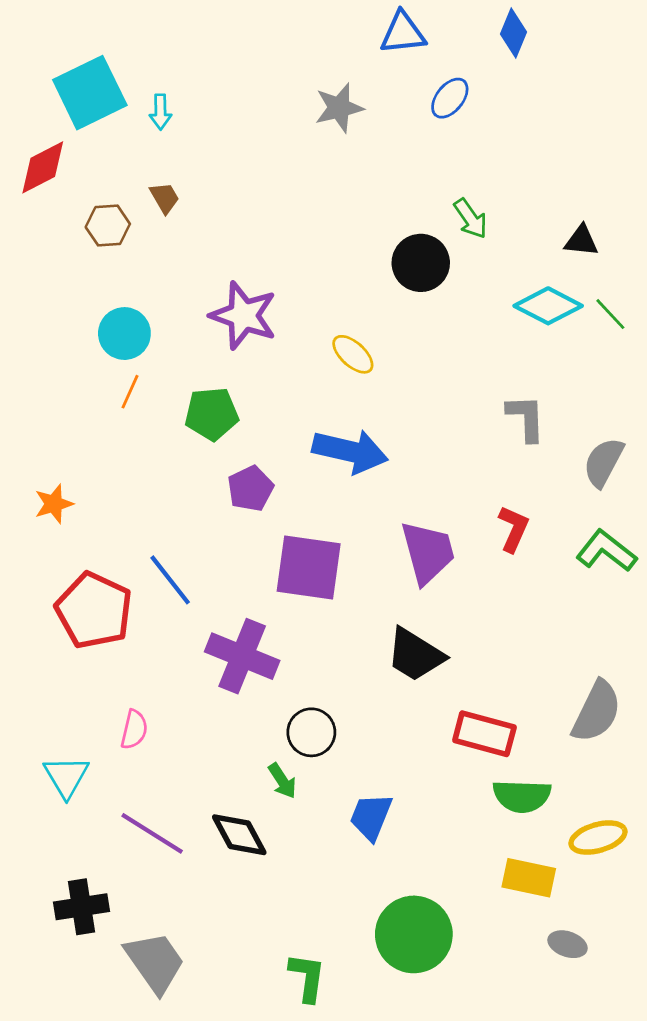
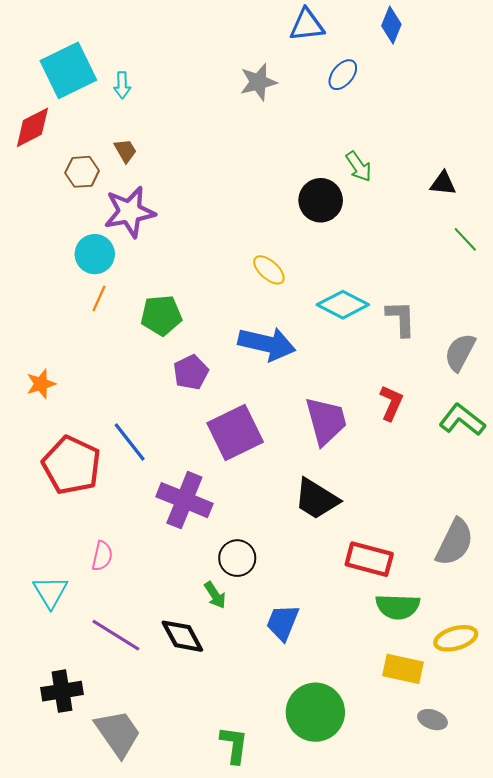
cyan diamond: (548, 306) -> (343, 305), moved
purple star: (244, 316) -> (130, 212), moved, turned -30
purple square: (309, 568) -> (235, 432), turned -34

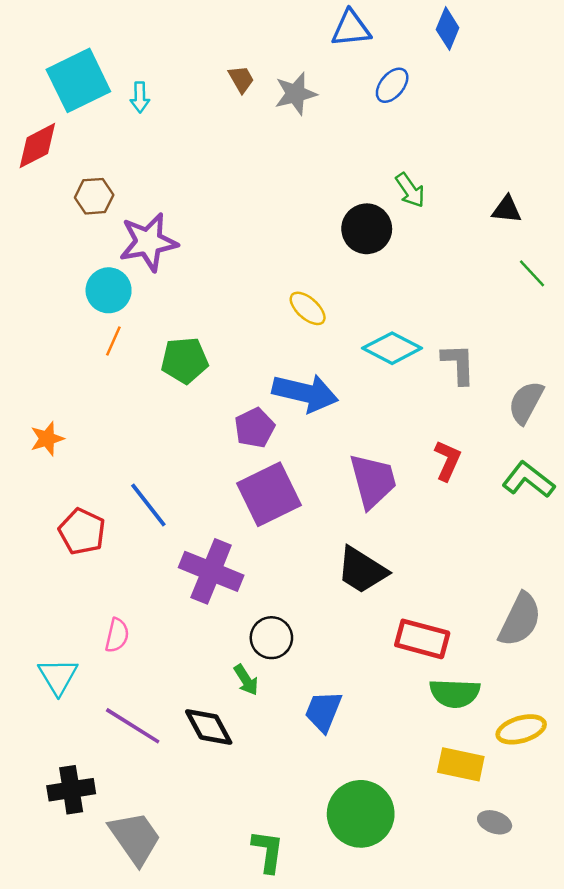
brown trapezoid: (125, 151) -> (241, 79), moved
purple pentagon: (191, 372) -> (255, 428), moved
red pentagon: (72, 465) -> (82, 532), size x0.7

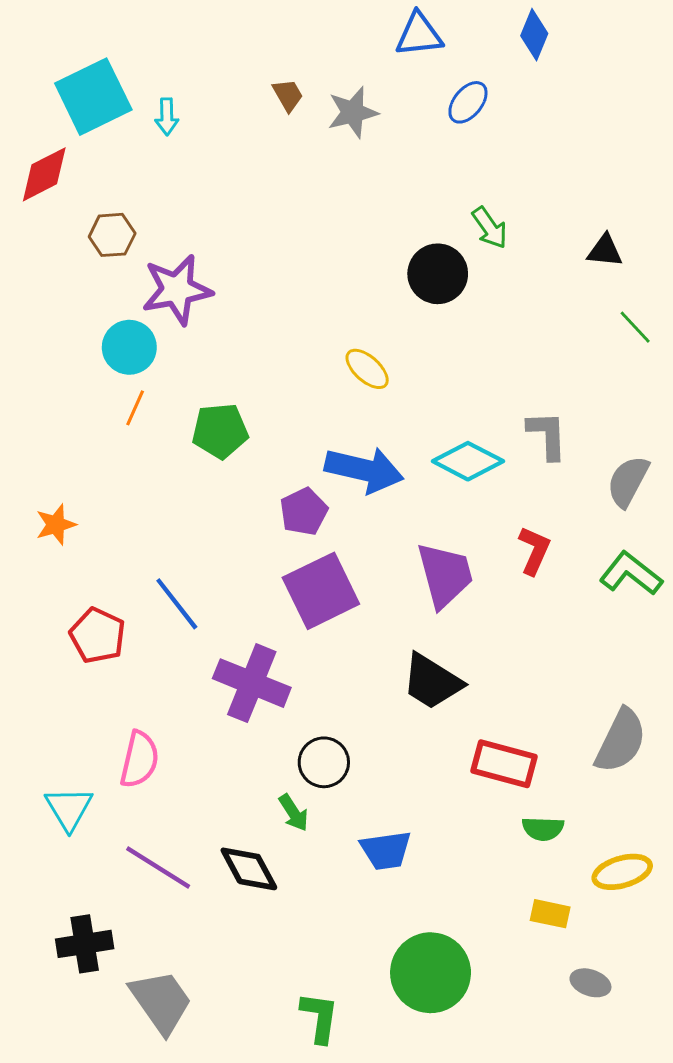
cyan diamond: (392, 348) -> (468, 461), moved
pink semicircle: (117, 635) -> (139, 759), size x1.4
green semicircle: (455, 693) -> (543, 829), size x0.7
blue trapezoid: (323, 711) -> (386, 850), turned -120
yellow rectangle: (461, 764) -> (550, 914), size x0.7

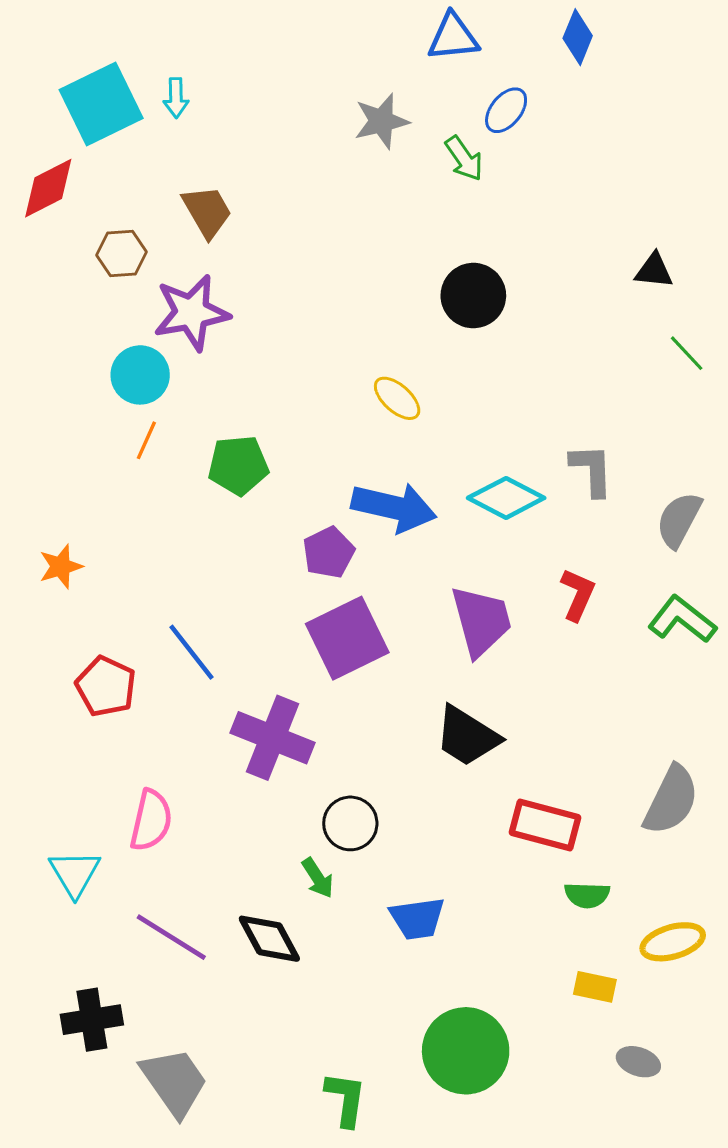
brown trapezoid: (288, 95) -> (207, 211), moved, size x1.5
cyan arrow: (167, 117) -> (176, 98), moved
green arrow: (490, 228) -> (464, 159), moved

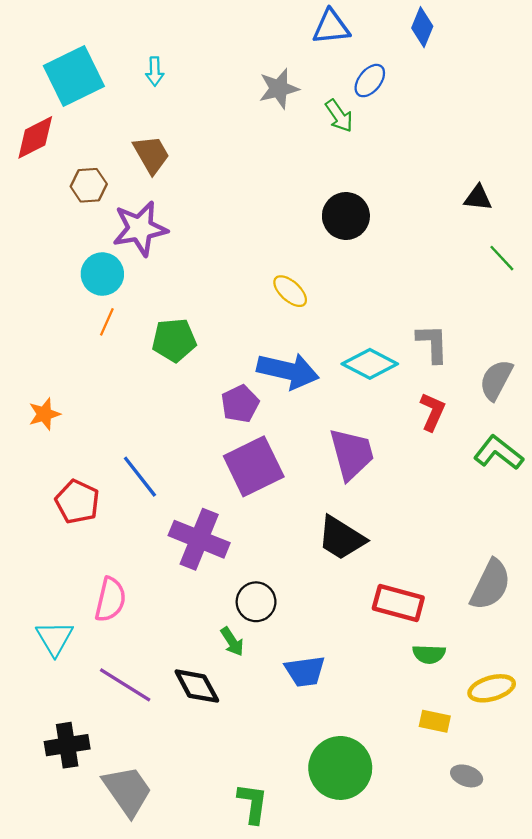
cyan arrow: (176, 98) -> (155, 71), moved
red L-shape: (578, 595) -> (432, 412), moved

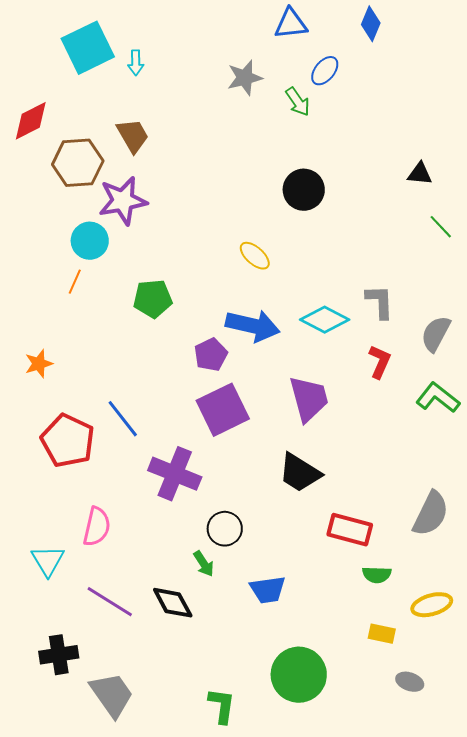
cyan square: (74, 76) -> (88, 48), moved
brown hexagon: (89, 185) -> (78, 163), size x1.6
orange line: (107, 322) -> (75, 282), moved
red pentagon: (77, 502) -> (68, 441), size x1.4

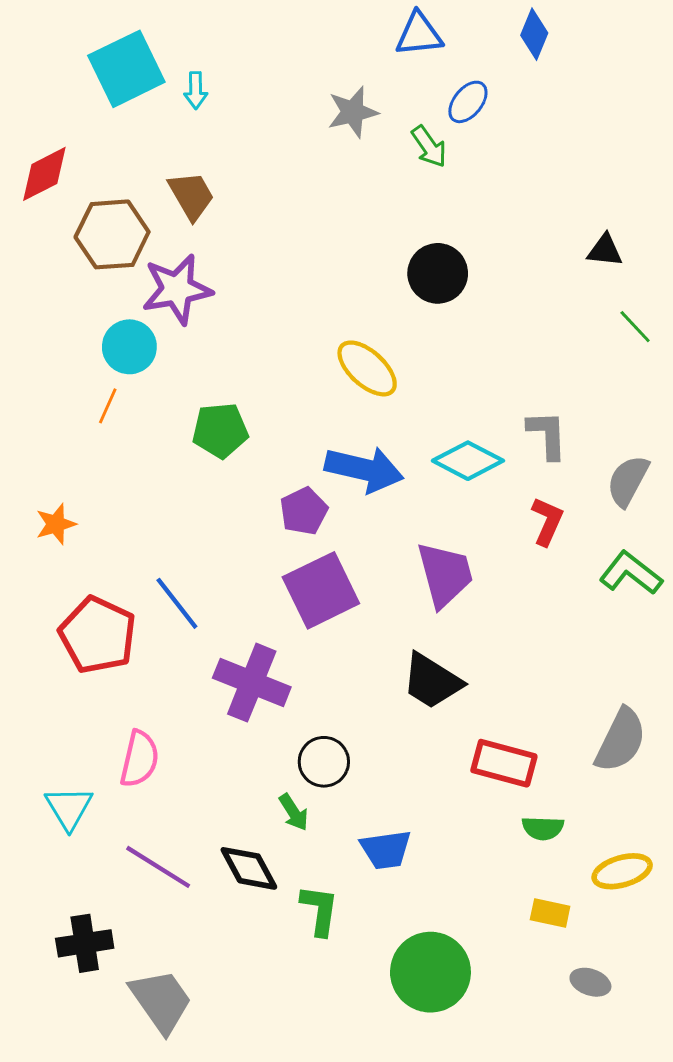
yellow ellipse: (255, 256) -> (367, 368), size x1.4
green L-shape: (222, 706) -> (320, 910), moved

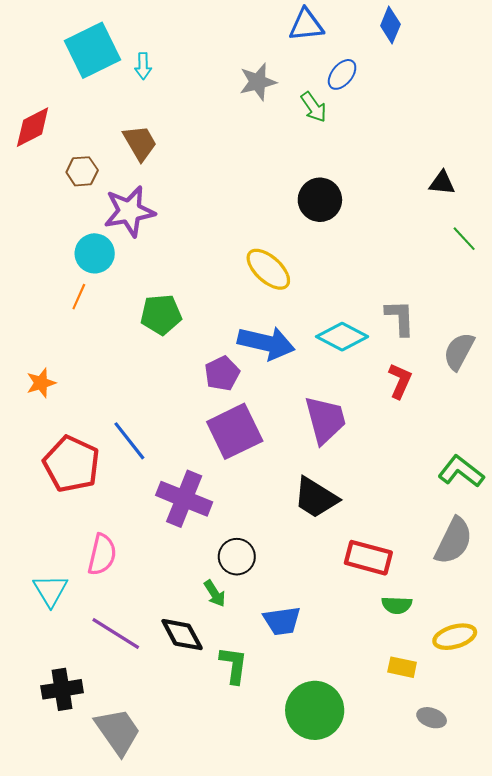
brown hexagon: (112, 234) -> (82, 171), size x0.6
green L-shape: (631, 573) -> (461, 471), moved

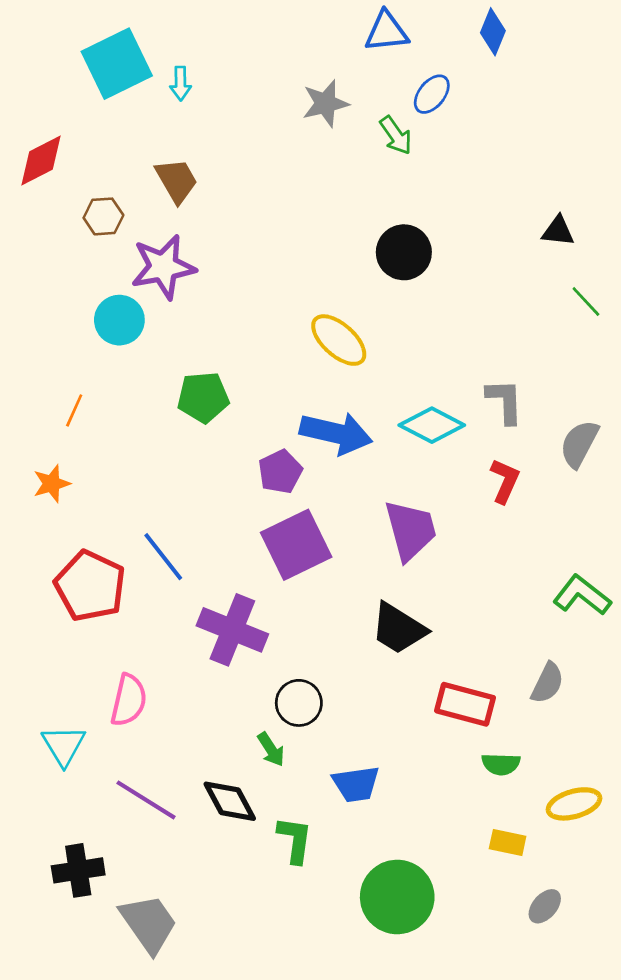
orange line: (79, 297) -> (74, 410), moved
gray semicircle: (454, 541) -> (547, 683), moved, size x0.7
gray ellipse: (432, 718) -> (545, 906), turned -68

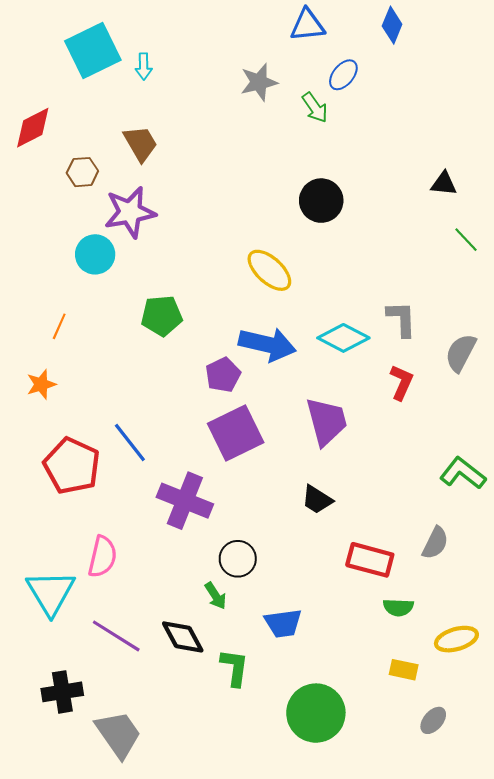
black trapezoid: (399, 628) -> (317, 500), size x0.7
cyan triangle: (64, 745) -> (51, 593), size x1.4

